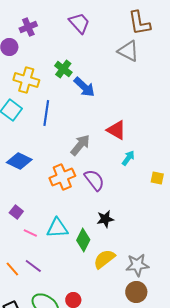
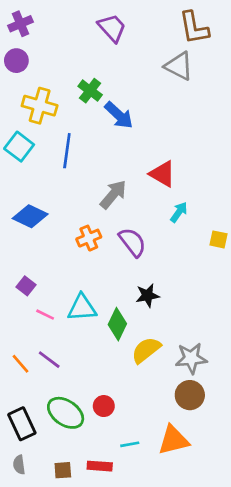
purple cross: (28, 27) -> (20, 24), moved
orange cross: (62, 177) -> (89, 238), size x0.7

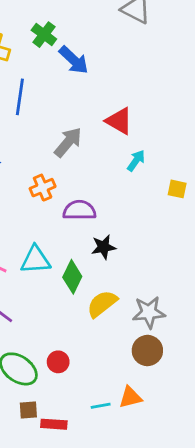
purple semicircle: (132, 242) -> (79, 210), moved, turned -52
orange triangle: (173, 440) -> (130, 397), size x0.7
cyan line: (130, 444) -> (101, 406), moved
brown square: (63, 470) -> (28, 410), moved

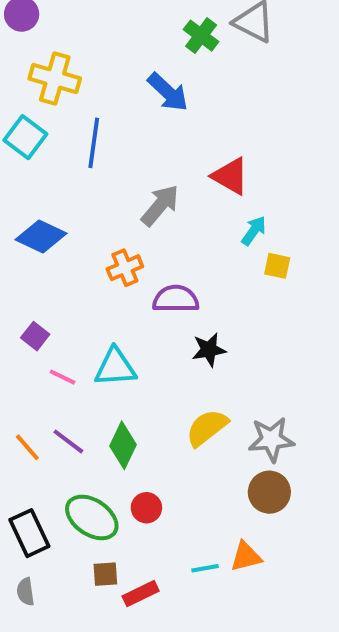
green cross: (44, 35) -> (201, 36), moved
yellow square: (177, 189) -> (277, 266), moved
green diamond: (72, 277) -> (123, 445), moved
red rectangle: (54, 424) -> (141, 594), turned -30

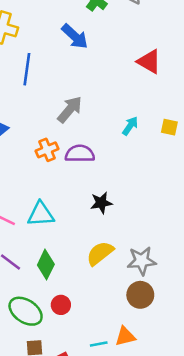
red triangle: (230, 176) -> (149, 62), moved
yellow square: (277, 266) -> (169, 127), moved
purple semicircle: (176, 299) -> (80, 154), moved

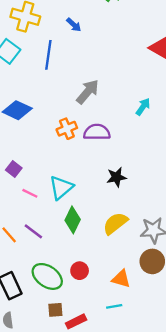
blue arrow: (75, 36) -> (74, 25), moved, size x0.6
cyan triangle: (41, 214) -> (61, 188), turned -36
green diamond: (46, 265) -> (73, 220), moved
orange triangle: (125, 336) -> (121, 279), moved, turned 30

